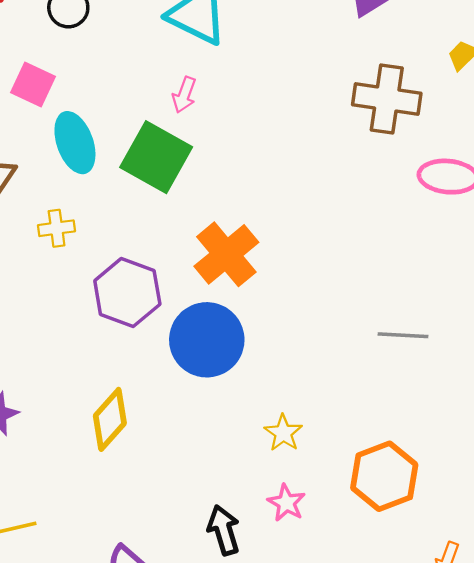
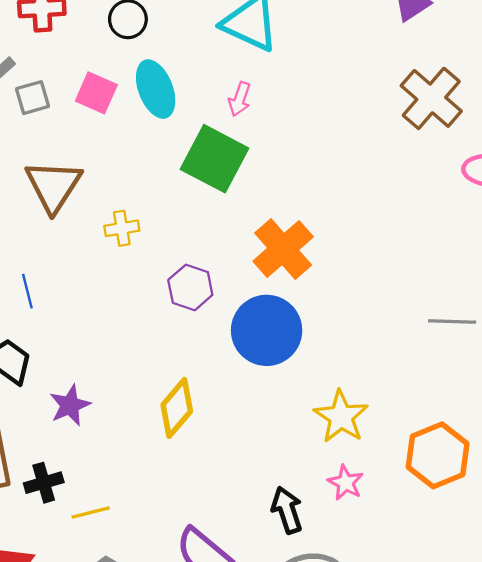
brown cross: (387, 99) -> (431, 98), turned 34
cyan ellipse: (75, 143) -> (156, 89), moved
purple hexagon: (127, 292) -> (190, 287), size x0.7
yellow star: (283, 433) -> (341, 417), size x1.5

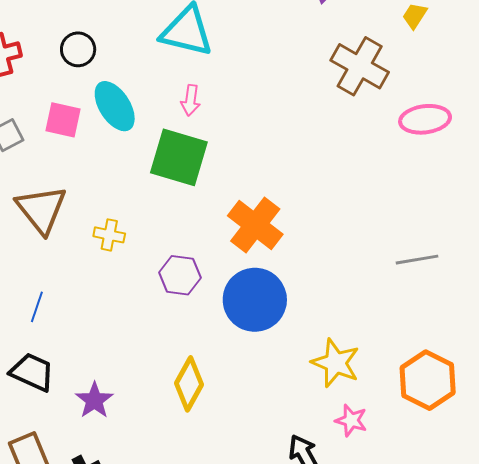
yellow cross: (122, 228) -> (109, 235), turned 32
blue line: (27, 291) -> (37, 307), turned 44

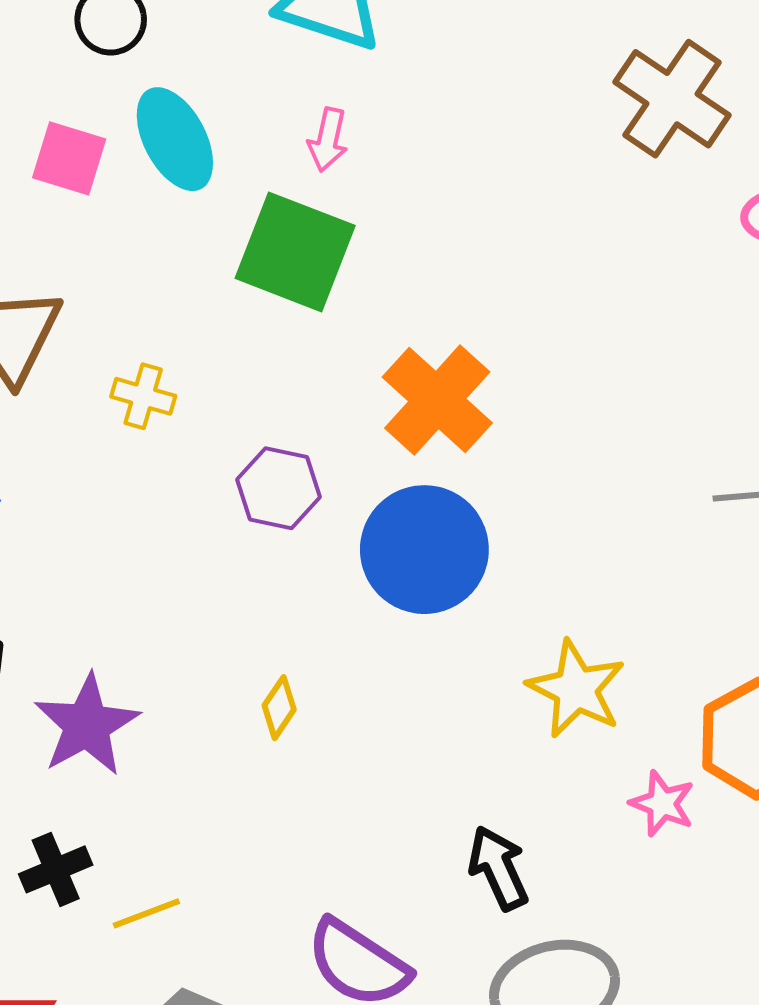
yellow diamond: (189, 384) -> (279, 708), size x0.6
purple star: (94, 400) -> (87, 725), size x1.4
pink star: (351, 420) -> (662, 804), moved

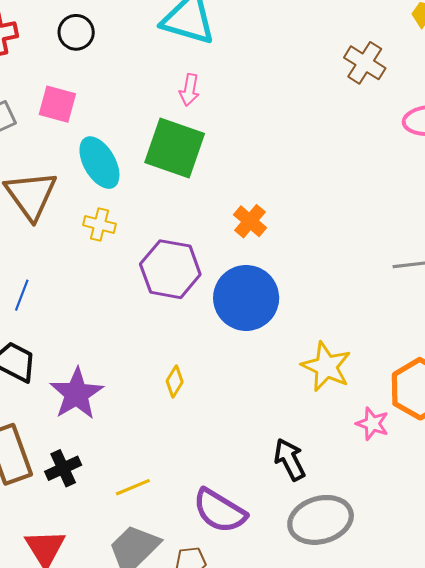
brown cross: (672, 99) -> (365, 63), size x0.7
cyan ellipse: (175, 139) -> (99, 163), moved
orange cross: (437, 400) -> (250, 221), size x0.6
purple hexagon: (278, 488) -> (170, 269), size x1.4
yellow line: (146, 913) -> (133, 487), moved

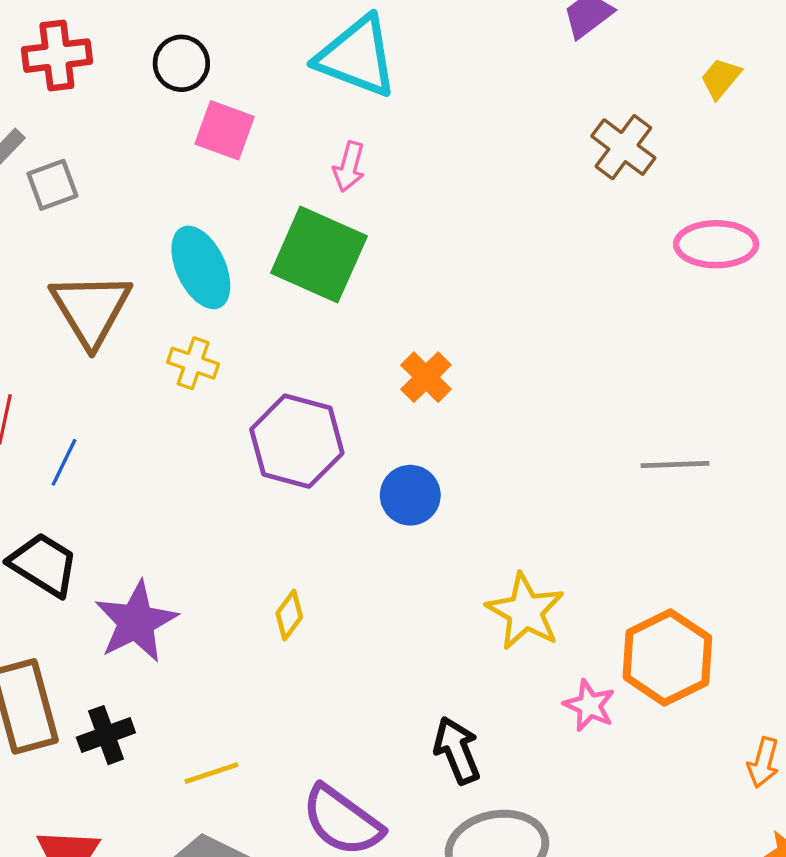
pink square: (57, 104) -> (225, 130), moved
blue circle: (246, 298) -> (410, 495), size x0.6

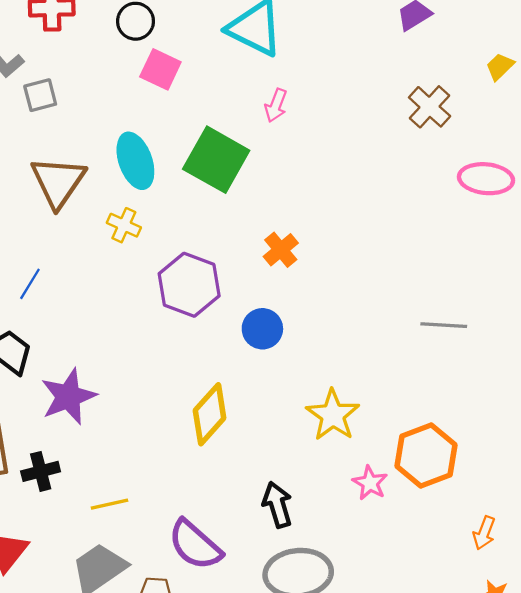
pink arrow: (349, 167) -> (276, 105), moved
yellow diamond: (289, 615) -> (210, 414), moved, size x1.8

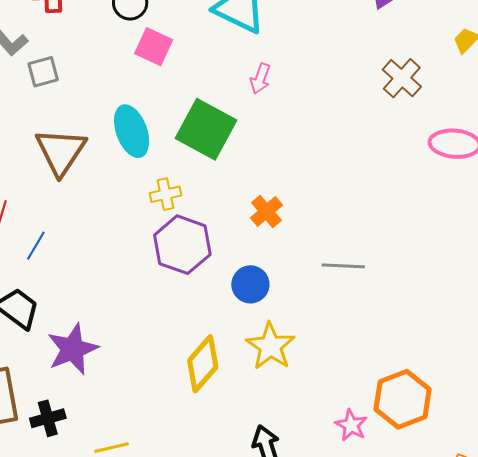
yellow cross: (124, 225) -> (166, 194), moved, turned -36
gray line: (444, 325) -> (343, 266), moved
yellow star: (333, 415) -> (270, 346), moved

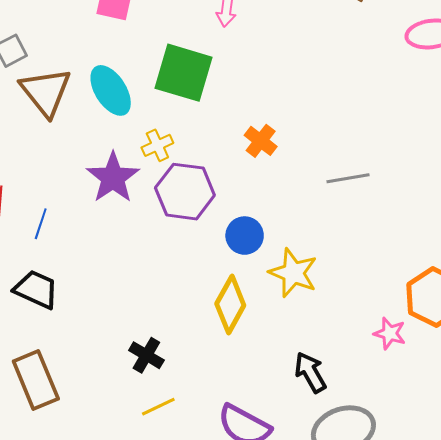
brown triangle: (61, 151) -> (46, 92), moved
blue circle: (250, 284) -> (245, 236), moved
purple star: (73, 349) -> (113, 178), moved
black cross: (48, 418) -> (146, 355), moved, turned -32

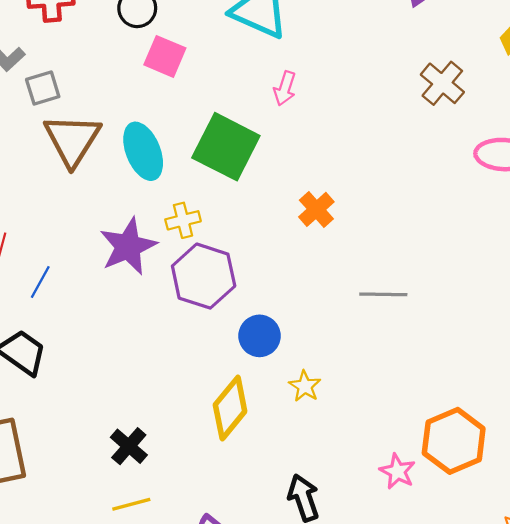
orange cross: (261, 141) -> (316, 209), moved
yellow star: (293, 273) -> (305, 386), size x0.6

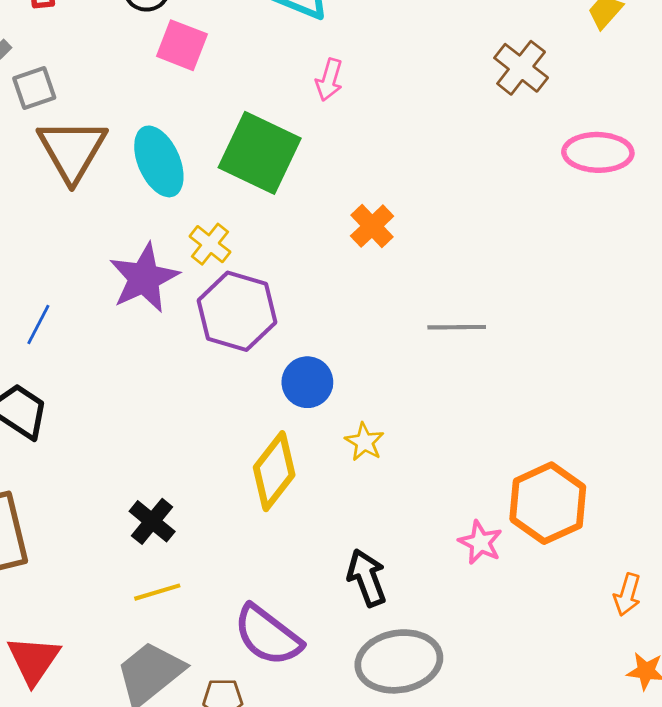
yellow cross: (183, 220) -> (210, 244), turned -36

